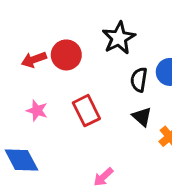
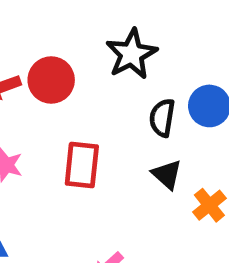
red rectangle: (86, 111) -> (82, 165), turned 32

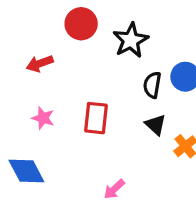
red circle: (51, 80) -> (81, 24), moved

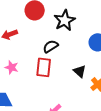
black semicircle: (152, 85) -> (51, 46), moved, turned 49

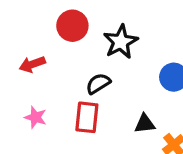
black triangle: (80, 71) -> (145, 124), turned -48

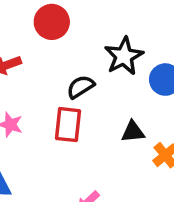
black star: (121, 42) -> (124, 56), moved

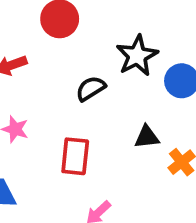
red rectangle: (68, 125) -> (75, 156), moved

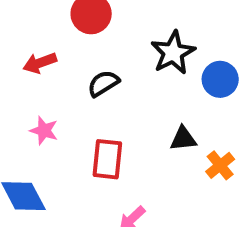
black semicircle: (91, 89) -> (103, 83), moved

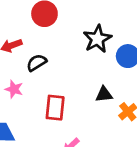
black semicircle: (103, 83) -> (37, 63), moved

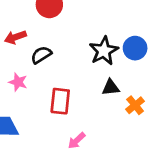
black star: (97, 39) -> (104, 51), moved

